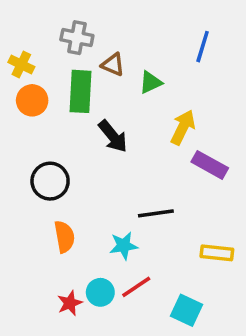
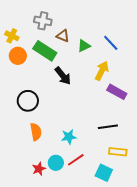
blue line: (203, 47) -> (111, 43), moved, turned -60
green rectangle: (81, 91) -> (45, 51), turned -60
black line: (156, 213) -> (108, 127), moved
yellow rectangle: (217, 253) -> (118, 152), moved

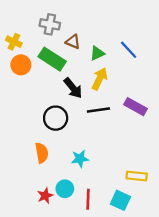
yellow arrow: (102, 71) -> (100, 79), moved
black circle: (28, 101) -> (56, 118), moved
black line: (108, 127) -> (98, 110), moved
red line: (76, 160) -> (88, 199), moved, turned -54

